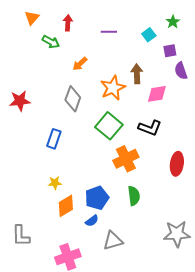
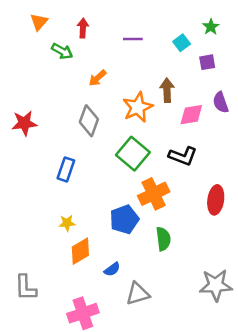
purple semicircle: (181, 71) -> (221, 102), moved
blue pentagon: (97, 198) -> (124, 219), moved

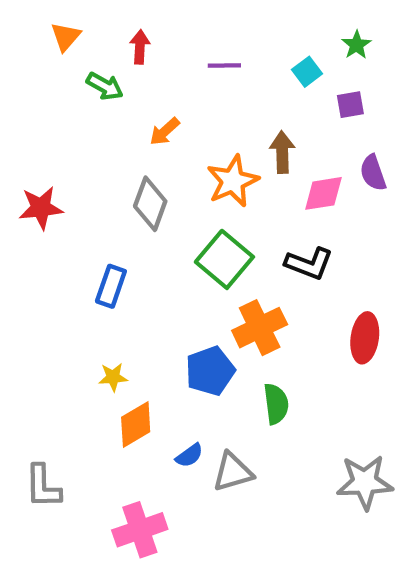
gray triangle: (138, 294) -> (233, 472), moved

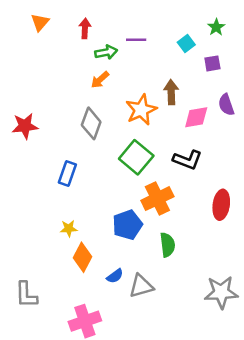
green arrow: (105, 86) -> (106, 52), moved, turned -40
orange diamond: (136, 425) -> (82, 257), turned -32

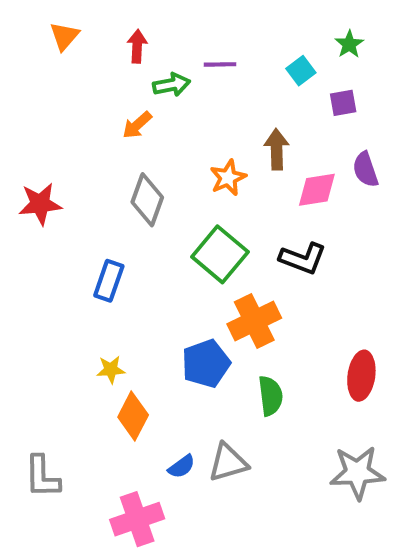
orange arrow: (100, 80) -> (137, 125), moved
orange star: (141, 110) -> (228, 178), size x0.7
red ellipse: (221, 205) -> (361, 376), moved
blue semicircle: (115, 276) -> (182, 467), moved

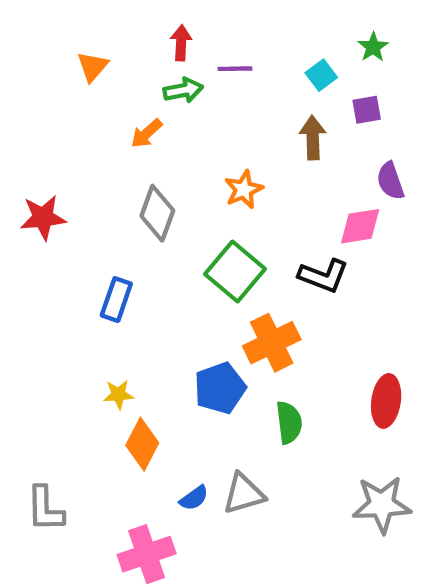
orange triangle: (64, 36) -> (93, 67), moved
red arrow: (137, 46) -> (181, 43), moved
brown arrow: (277, 149) -> (313, 138), moved
pink diamond: (317, 190) -> (360, 226), moved

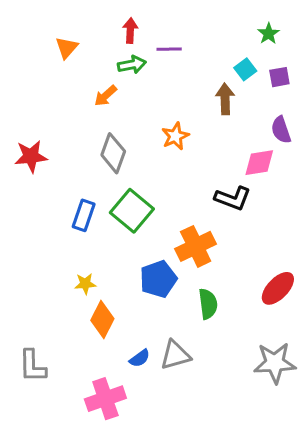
cyan square: (321, 75) -> (245, 69), moved
purple square: (367, 110) -> (279, 77), moved
green square: (235, 271) -> (132, 211), moved
red ellipse: (386, 401) -> (278, 288), turned 36

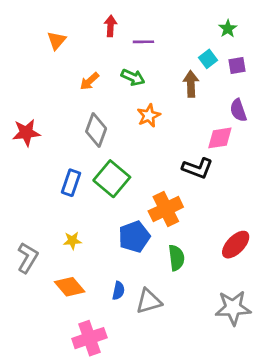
green arrow: (132, 65) -> (133, 77), moved, turned 35
orange diamond: (102, 319) -> (70, 287), moved, turned -68
blue semicircle: (140, 358) -> (118, 291), moved, turned -42
gray L-shape: (32, 366) -> (28, 258), moved, turned -148

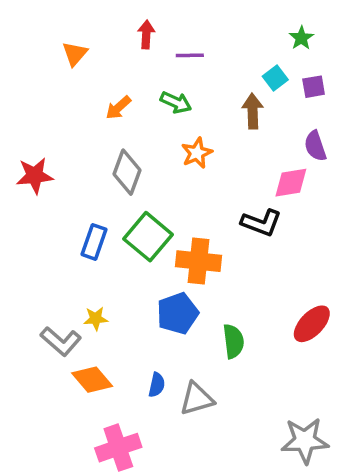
orange cross: (166, 209) -> (199, 261), moved, turned 32
gray L-shape: (28, 258) -> (61, 341), moved, turned 100
gray star: (233, 308) -> (305, 441), moved

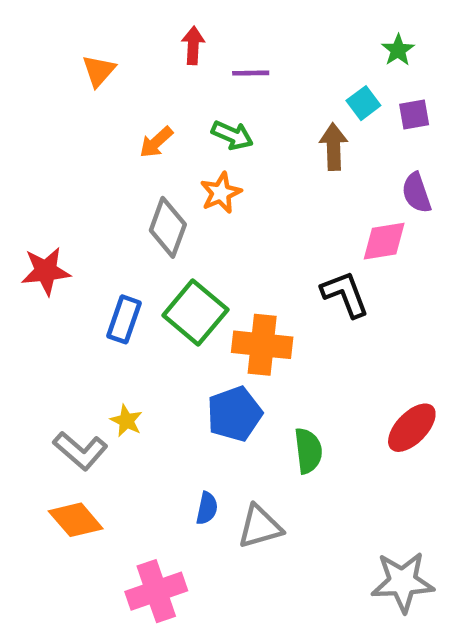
orange star: (197, 153) -> (221, 193), moved
red star: (35, 176) -> (46, 271), moved
black L-shape: (261, 223) -> (345, 294), turned -132
yellow star: (96, 319) -> (126, 421), turned 30
orange diamond: (92, 380) -> (76, 520), moved

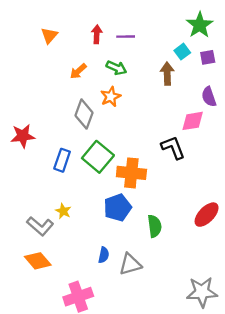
red arrow: (193, 45) -> (97, 34), moved
green star: (398, 50) -> (200, 25), size x1.6

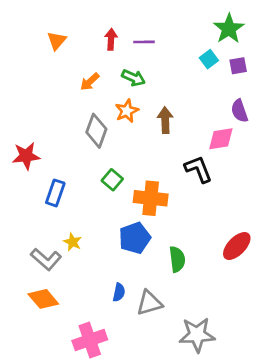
brown arrow: (167, 74) -> (165, 120), moved
green square: (98, 157) -> (112, 180), size x0.6
blue rectangle: (62, 160) -> (55, 193), moved
gray star: (202, 292) -> (197, 335), moved

